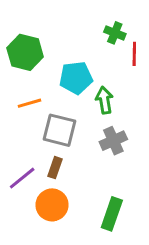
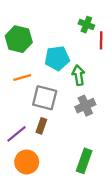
orange circle: (52, 205) -> (27, 162), moved

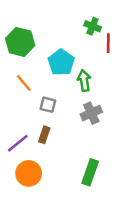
cyan pentagon: (57, 58) -> (61, 62), turned -30
orange line: (22, 77) -> (24, 83), turned 66
gray square: (45, 98) -> (48, 105), size x0.6

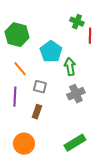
purple line: (18, 143) -> (15, 97), moved, turned -48
green rectangle: (90, 172) -> (75, 143), turned 40

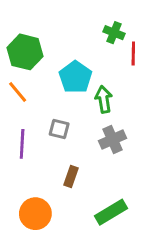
orange line: (20, 69) -> (18, 92), moved
brown rectangle: (37, 112) -> (71, 177), moved

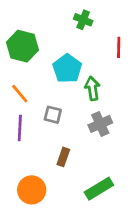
green cross: (114, 33) -> (83, 20), moved
orange line: (18, 92) -> (20, 94), moved

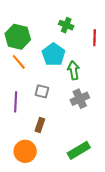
green cross: (83, 20) -> (66, 25), moved
orange line: (20, 94) -> (19, 62), moved
brown rectangle: (63, 157) -> (40, 125), moved

